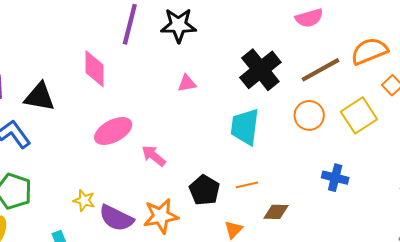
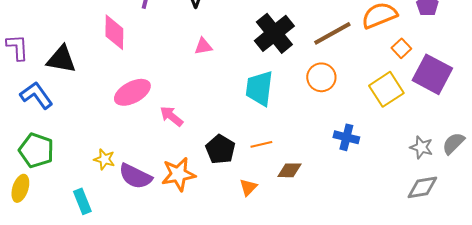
yellow square: (359, 115) -> (386, 89), moved

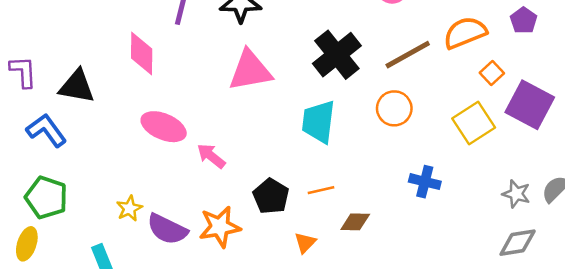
pink triangle: (203, 46) -> (250, 71), size x2.0
pink ellipse: (132, 92) -> (164, 127), turned 51
yellow star: (104, 159) -> (129, 208), turned 30

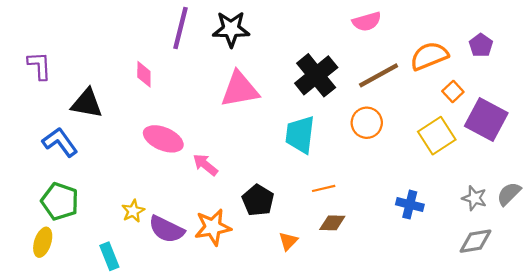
pink diamond: (142, 53) -> (144, 74), size x0.7
purple L-shape: (23, 72) -> (39, 66), moved
blue cross: (425, 182) -> (410, 205), moved
orange line: (321, 190) -> (324, 188), moved

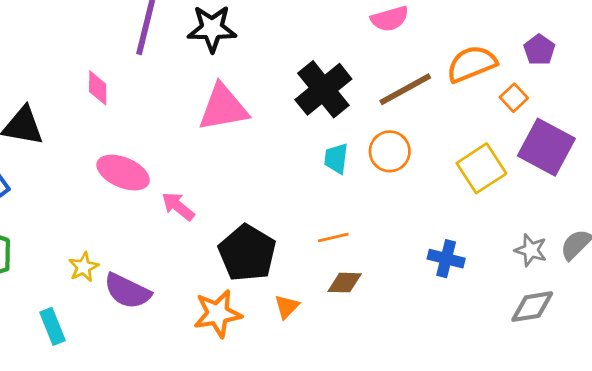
orange square: (453, 92) -> (514, 98), moved
cyan trapezoid: (300, 135) -> (336, 158), moved, size x0.6
black pentagon: (258, 200) -> (247, 253), size x1.4
orange star: (213, 227) -> (218, 314), moved

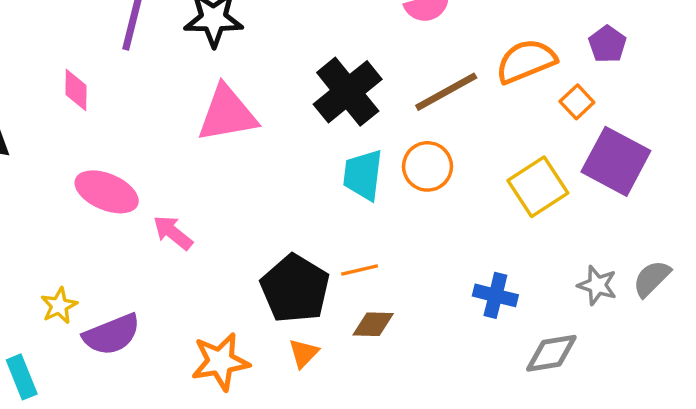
cyan trapezoid: (336, 158) -> (363, 175), size x1.4
black pentagon: (247, 253) -> (295, 289), moved
purple semicircle: (127, 291) -> (112, 335), turned -48
gray diamond: (532, 307) -> (551, 353), moved

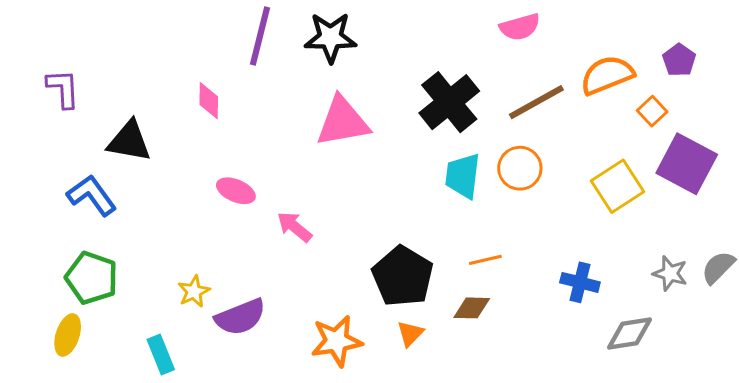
pink ellipse: (107, 192) -> (236, 191), size x0.7
orange line: (360, 270) -> (485, 260), moved

